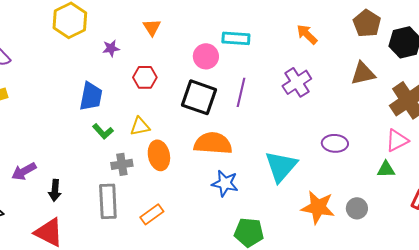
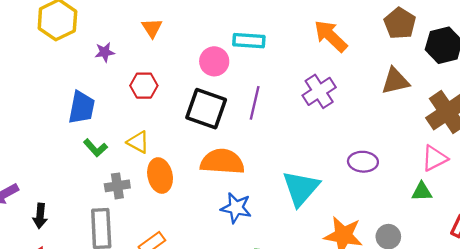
orange arrow: (307, 34) -> (331, 36), size x1.4
yellow triangle: (140, 126) -> (138, 142), turned 40

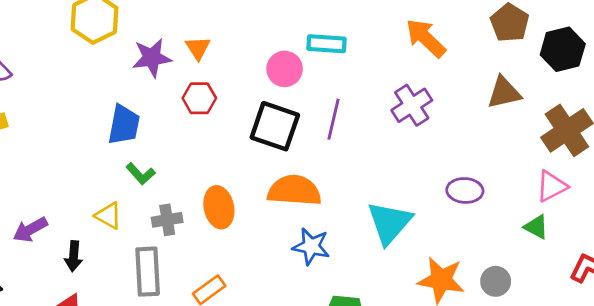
orange triangle: (152, 28) -> (198, 48), moved
purple star: (105, 52) -> (152, 58), size x1.6
yellow triangle: (138, 142) -> (108, 216), moved
green triangle: (422, 192) -> (536, 227), turned 30

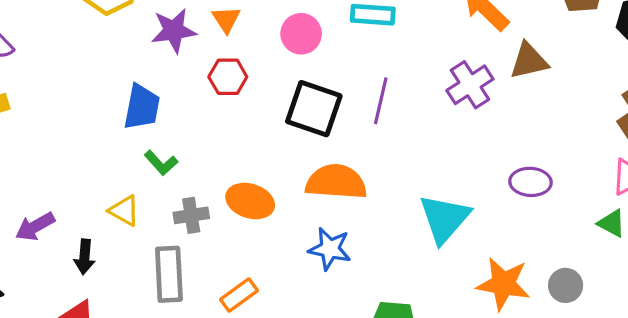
pink circle: (285, 69) -> (301, 34), moved
brown triangle: (504, 93) -> (529, 61), moved
orange ellipse: (219, 207) -> (250, 201), turned -60
blue star: (311, 246) -> (330, 249), moved

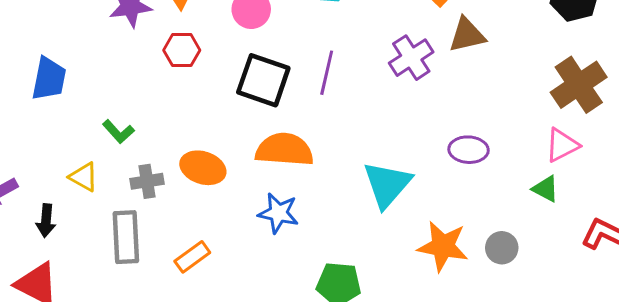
blue trapezoid: (142, 107) -> (49, 79), moved

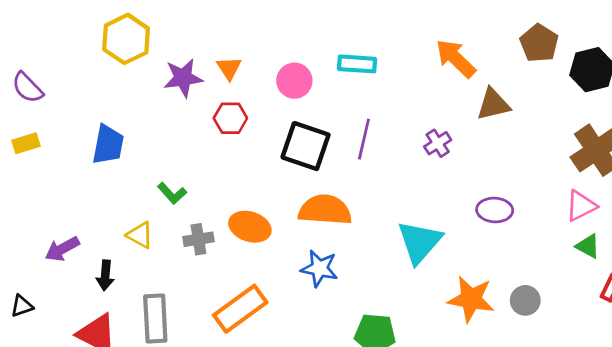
purple cross: (411, 58) -> (438, 143), moved, size x0.7
green triangle: (546, 189) -> (588, 246), moved
gray rectangle: (126, 237) -> (155, 318), moved
orange rectangle: (192, 257) -> (240, 309), size x1.6

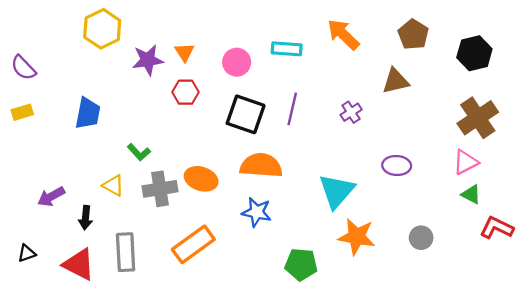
brown pentagon: (539, 43) -> (413, 34), moved
orange arrow: (456, 58) -> (343, 34), moved
gray cross: (198, 239) -> (160, 189), size x1.4
orange star: (471, 299) -> (357, 237), moved
black triangle: (22, 306) -> (27, 253), moved

